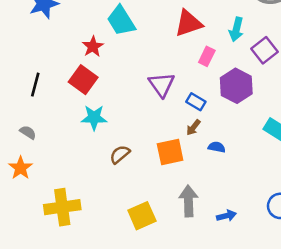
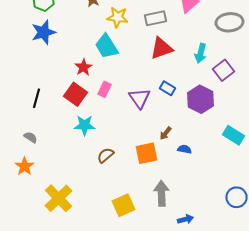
pink rectangle: (207, 56) -> (104, 89), moved
blue rectangle: (196, 102) -> (168, 88), moved
yellow cross: (62, 207) -> (58, 198), turned -36
blue arrow: (226, 216) -> (186, 219), moved

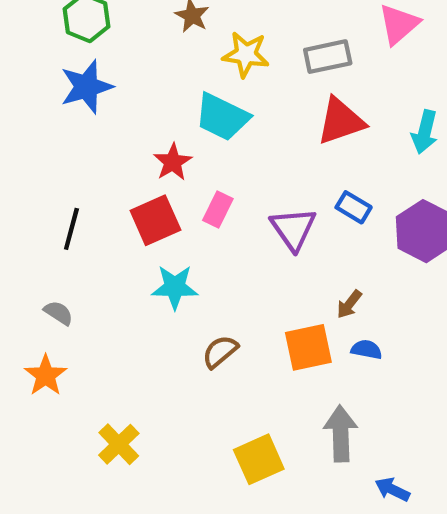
cyan trapezoid: (106, 46) -> (222, 117), turned -32
red square: (76, 94) -> (155, 220), turned 30
blue semicircle: (184, 149) -> (366, 349), moved
yellow cross: (58, 198) -> (119, 444), size x0.7
blue arrow: (186, 219) -> (392, 489), turned -140

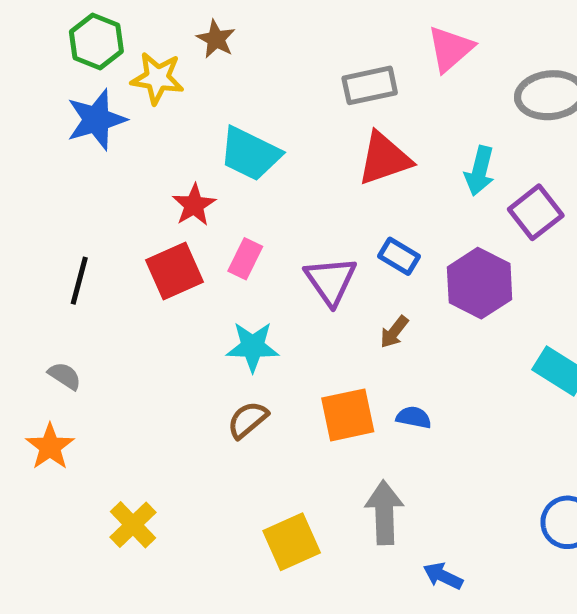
yellow star: (246, 54) -> (157, 78), moved
cyan star: (175, 287) -> (253, 347), moved
brown arrow: (349, 304) -> (394, 332), moved

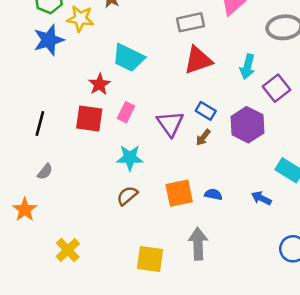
red square: (174, 271) -> (89, 118), turned 32
brown arrow: (394, 332) -> (203, 137), moved
gray semicircle: (65, 376) -> (45, 172), moved, turned 96
yellow square: (292, 542) -> (150, 259), turned 32
blue arrow: (443, 576) -> (261, 198), moved

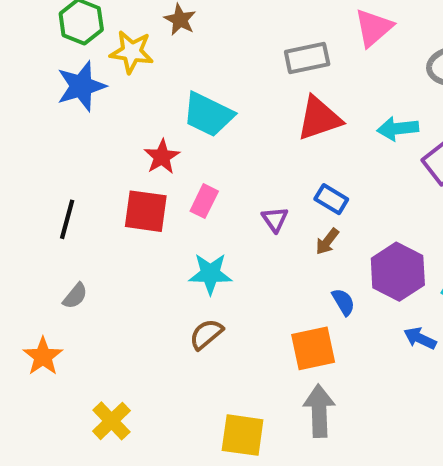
cyan arrow: (247, 67) -> (398, 129), turned 70
purple triangle: (170, 124) -> (275, 219), size x0.6
purple hexagon: (247, 125) -> (398, 272), moved
orange square: (179, 193) -> (313, 348), moved
blue semicircle: (213, 194) -> (343, 302), moved, turned 48

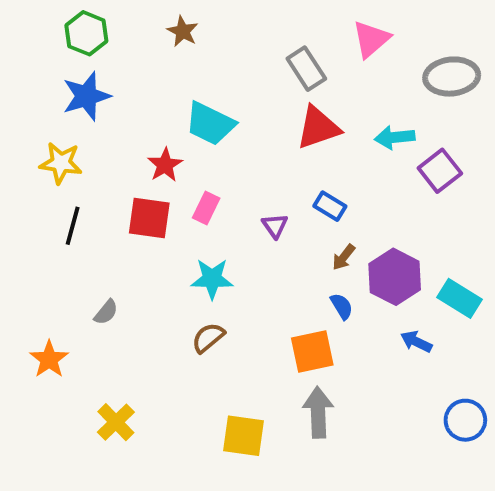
yellow star: (132, 52) -> (61, 163), moved
gray rectangle: (307, 58) -> (306, 69), turned 69
brown arrow: (327, 241) -> (344, 257), moved
gray semicircle: (75, 296) -> (106, 312), moved

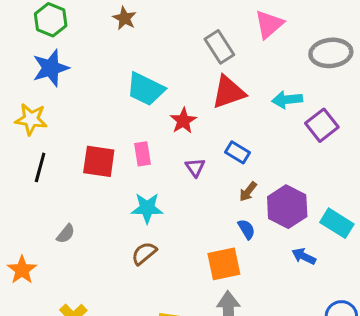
red star: (165, 165) -> (183, 121), moved
pink rectangle: (206, 208) -> (143, 154), turned -35

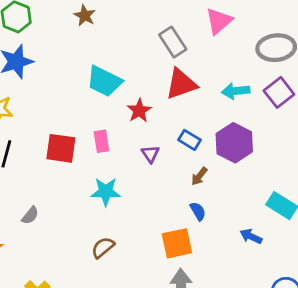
purple square: (322, 125) -> (279, 92), moved
purple hexagon: (287, 207) -> (234, 143), moved
brown semicircle: (144, 253) -> (103, 248), moved

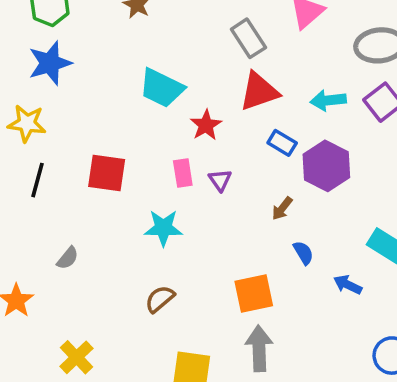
blue rectangle: (190, 140) -> (282, 143), moved
pink rectangle: (101, 141) -> (183, 173), moved
blue semicircle: (198, 211) -> (303, 253), moved

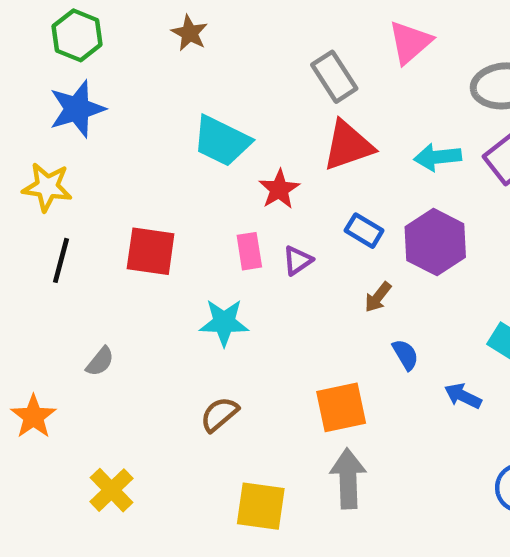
blue rectangle: (282, 143) -> (364, 231), moved
purple triangle: (220, 180) -> (298, 260), turned 30

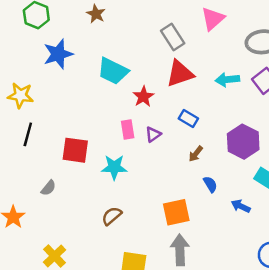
blue star: (77, 109) -> (58, 54), moved
purple hexagon: (435, 242) -> (243, 142), moved
red square: (151, 251) -> (75, 150), moved

